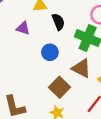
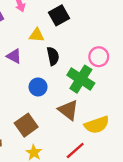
brown square: (59, 87) -> (26, 125), moved

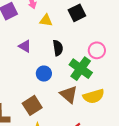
black square: (59, 15) -> (77, 13), moved
yellow triangle: (37, 35) -> (46, 20), moved
yellow semicircle: (97, 125) -> (94, 96), moved

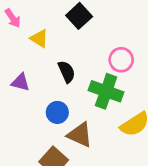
yellow triangle: (46, 20) -> (39, 38), turned 40
brown triangle: (69, 94) -> (80, 135), moved

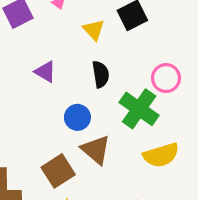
yellow triangle: (39, 38) -> (94, 30), moved

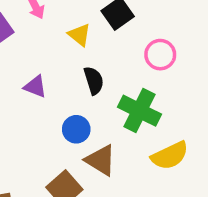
pink circle: (166, 78) -> (160, 55), moved

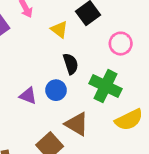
purple triangle: (35, 87) -> (28, 96), moved
blue circle: (76, 129) -> (56, 90), moved

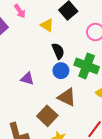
blue circle: (56, 90) -> (61, 71), moved

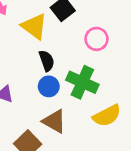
yellow triangle: (47, 25) -> (34, 26), size x1.5

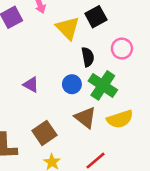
black semicircle: (47, 61) -> (88, 57), moved
brown triangle: (54, 121) -> (85, 118), moved

